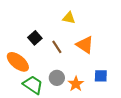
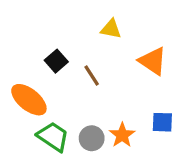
orange triangle: (85, 45) -> (153, 61), moved
gray circle: (57, 78) -> (92, 138), moved

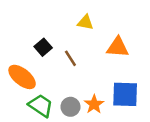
orange triangle: (153, 61) -> (118, 47), turned -30
blue square: (162, 122) -> (125, 94), size x1.6

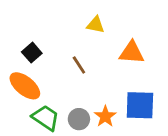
black square: (43, 47) -> (32, 53), moved

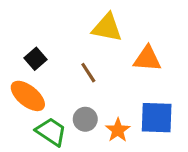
yellow triangle: (96, 25) -> (107, 28), size x1.5
gray circle: (79, 119) -> (85, 119), moved

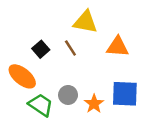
black square: (36, 59) -> (41, 49), moved
brown line: (88, 73) -> (70, 48), moved

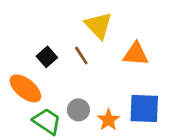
yellow triangle: (85, 22) -> (98, 25), turned 35

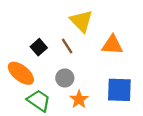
gray circle: (78, 110) -> (65, 78), moved
orange star: (108, 120) -> (79, 99), moved

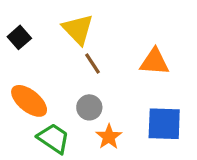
yellow triangle: (81, 21) -> (78, 29), moved
black square: (39, 47) -> (19, 37), moved

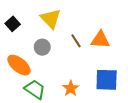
brown line: (93, 63) -> (76, 41), moved
gray circle: (89, 107) -> (42, 47), moved

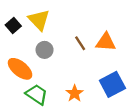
yellow triangle: (51, 19) -> (39, 20), moved
blue square: (107, 80) -> (112, 84), turned -30

